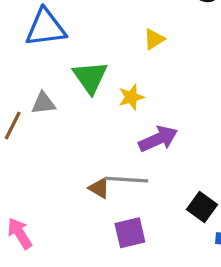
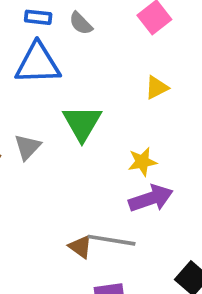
yellow star: (131, 97) -> (142, 162), moved
gray triangle: (43, 103) -> (27, 147), turned -45

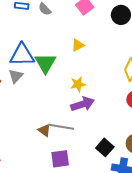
blue triangle: (38, 63) -> (22, 55), moved
yellow triangle: (157, 87) -> (78, 45), moved

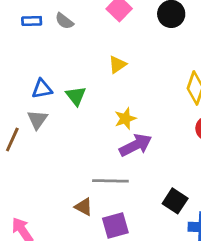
blue triangle: (22, 55) -> (42, 89), size x0.6
green triangle: (45, 63) -> (76, 96), size x0.7
brown triangle: (44, 130) -> (84, 207), moved

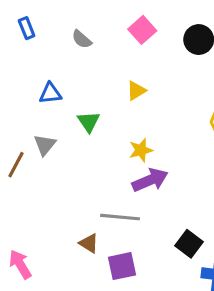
blue rectangle: (32, 21) -> (27, 28), moved, turned 66
blue triangle: (42, 89) -> (50, 93), moved

